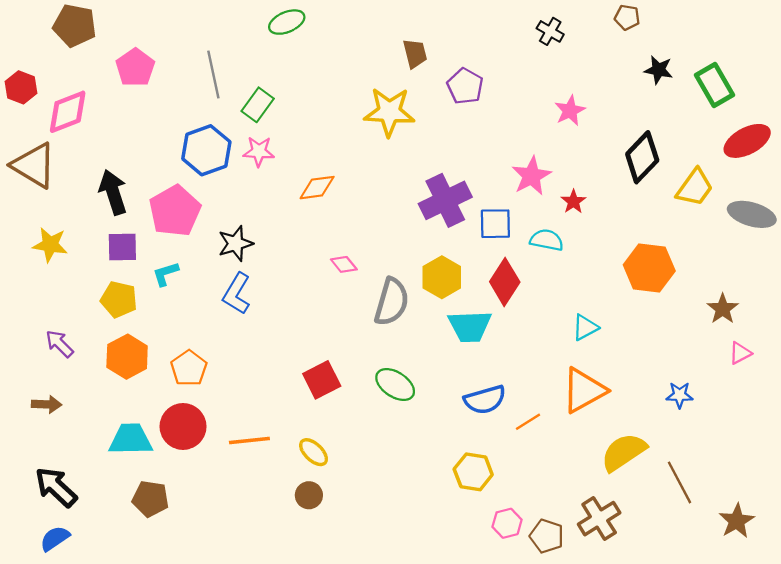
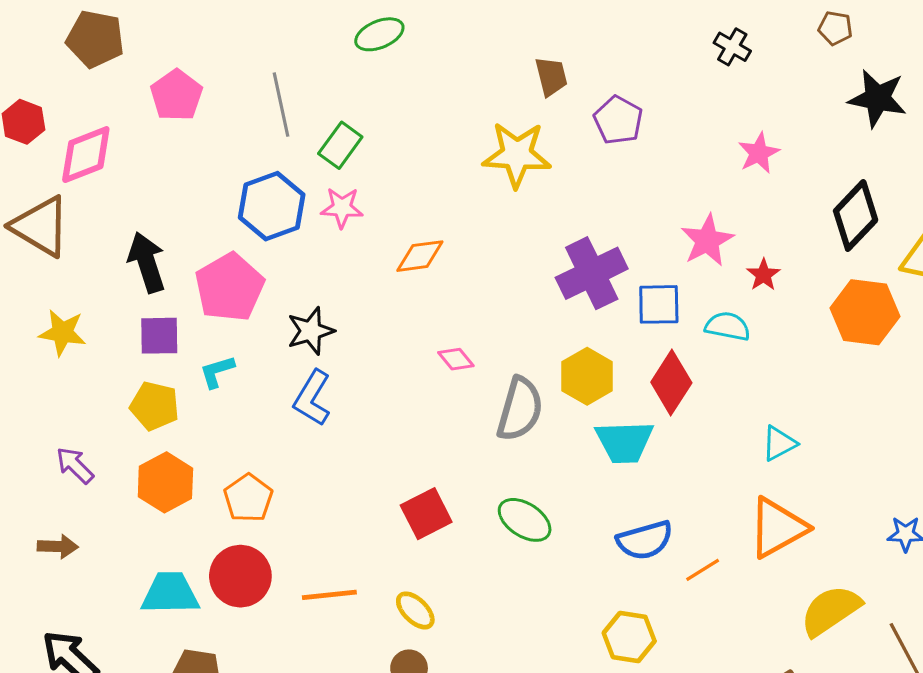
black star: (659, 70) -> (877, 98), size x1.5
orange hexagon: (649, 268) -> (865, 312), moved

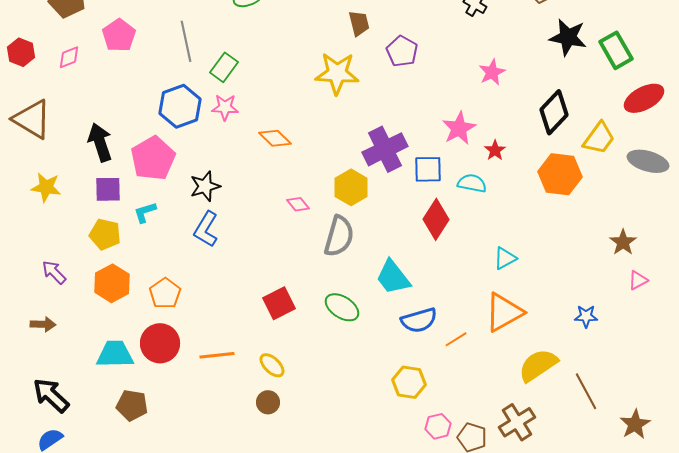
pink diamond: (86, 155) -> (69, 57), moved, size x0.6
orange diamond: (420, 256) -> (275, 138), turned 52
yellow hexagon: (587, 376) -> (351, 187), moved
cyan trapezoid: (624, 442) -> (393, 277), moved, turned 54

